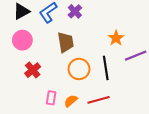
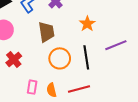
orange star: (116, 38) -> (87, 24), moved
orange semicircle: (71, 101) -> (52, 90), turned -64

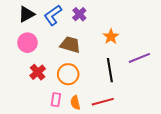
brown trapezoid: (46, 32) -> (70, 45), turned -65
orange circle: (60, 58) -> (68, 74), moved

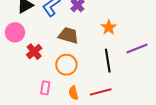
pink circle: (27, 43) -> (15, 32), moved
red cross: (38, 72) -> (34, 52), moved
pink rectangle: (56, 100) -> (45, 88), moved

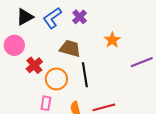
black line: (108, 61) -> (85, 75), moved
orange circle: (66, 65) -> (56, 79), moved

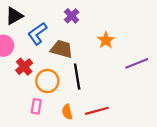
blue L-shape: (52, 18) -> (37, 34), moved

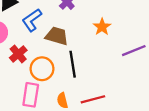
pink rectangle: (36, 106) -> (31, 95), size x1.5

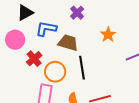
blue L-shape: (32, 20) -> (46, 29), turned 45

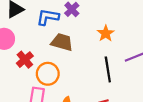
blue L-shape: (46, 29) -> (48, 17), moved
black line: (82, 68) -> (108, 69), moved

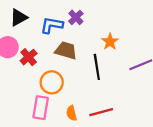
red cross: (25, 60) -> (29, 57), moved
black line: (108, 69) -> (97, 67), moved

